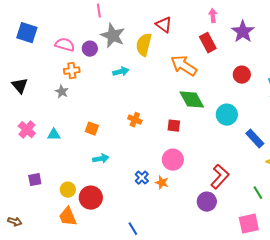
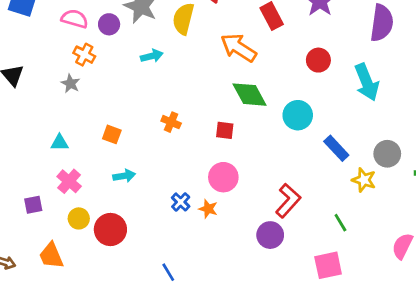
orange cross: (72, 71) -> (84, 55), turned 35
pink cross: (27, 130) -> (69, 181), moved
orange trapezoid: (68, 217) -> (51, 256), moved

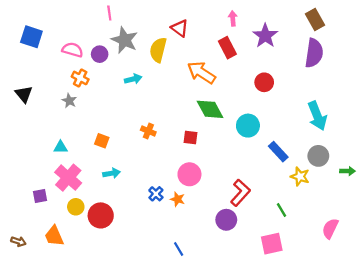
cyan arrow: (367, 82) -> (317, 116), moved
pink cross: (69, 181) -> (68, 178), size x1.4
blue line: (168, 272) -> (179, 249), moved

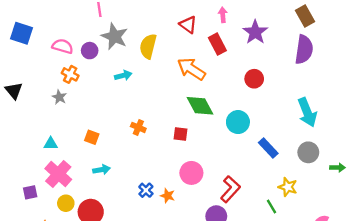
red triangle: (180, 28) -> (188, 25), moved
pink circle: (189, 174) -> (191, 173), moved
yellow star: (300, 176) -> (288, 187), moved

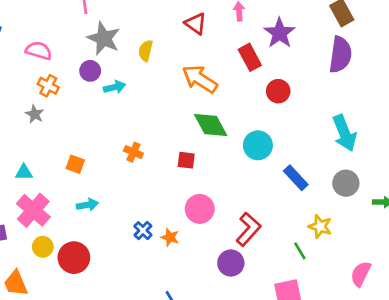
red rectangle: (217, 44) -> (250, 57), moved
yellow semicircle: (148, 46) -> (146, 51), size x0.7
purple circle: (90, 51) -> (90, 71), moved

